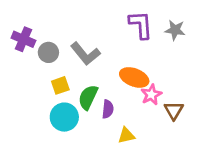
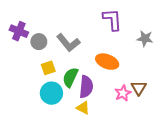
gray star: (175, 30) -> (145, 38), moved
pink star: (151, 95) -> (123, 93), moved
purple semicircle: (108, 109) -> (86, 87), size x1.5
yellow triangle: (126, 135) -> (83, 108), moved, turned 40

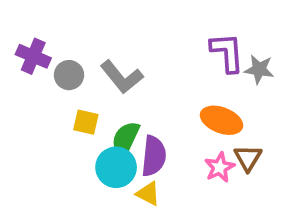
purple L-shape: (112, 20) -> (227, 52), moved
orange ellipse: (107, 62) -> (221, 120), moved
yellow square: (48, 68) -> (86, 122), turned 32
cyan circle: (51, 93) -> (116, 167), moved

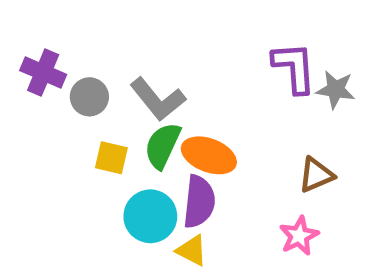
orange ellipse: (221, 120) -> (209, 155), moved
green semicircle: (125, 139) -> (163, 146), moved
brown triangle: (248, 158) -> (316, 175), moved, turned 36
pink star: (220, 167) -> (299, 236), moved

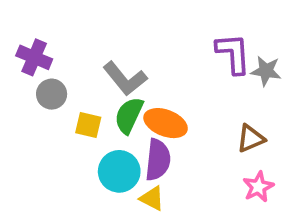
gray circle: (89, 97) -> (52, 94), moved
pink star: (299, 236) -> (258, 187), moved

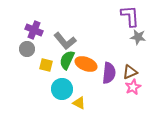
purple L-shape: (233, 54) -> (130, 16), moved
purple cross: (34, 57) -> (34, 30), moved
purple semicircle: (158, 160) -> (109, 73), moved
pink star: (258, 187) -> (133, 87), moved

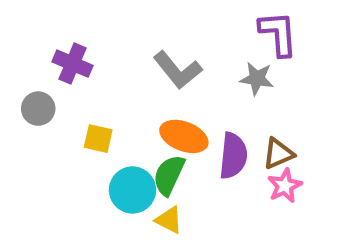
gray star: (138, 37) -> (257, 79), moved
gray L-shape: (65, 41) -> (178, 70), moved
gray circle: (27, 49) -> (38, 109), moved
green semicircle: (67, 60) -> (169, 175), moved

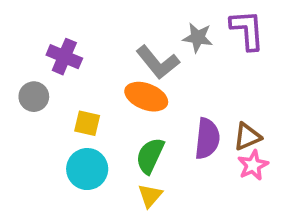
gray star: (257, 79) -> (198, 38), moved
orange ellipse: (184, 136) -> (146, 97), moved
cyan circle: (132, 190) -> (87, 169), moved
yellow triangle: (169, 220) -> (150, 196), turned 44

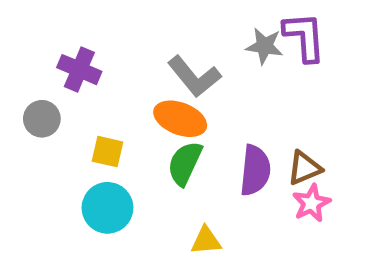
gray star: (198, 38) -> (265, 46), moved
green semicircle: (150, 156) -> (185, 163), moved
yellow triangle: (150, 196) -> (206, 241), moved, turned 44

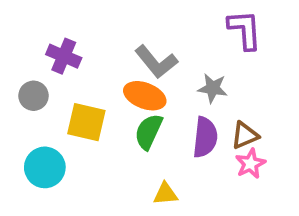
gray star: (265, 46) -> (213, 88), moved
yellow square: (107, 152) -> (86, 122), size x1.5
cyan circle: (107, 208) -> (45, 167), moved

